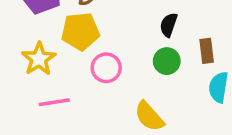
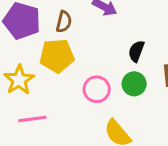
pink circle: (106, 68) -> (97, 89), moved

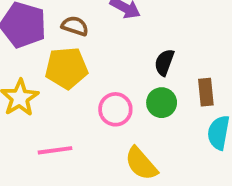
brown semicircle: (64, 22) -> (75, 26), turned -85
pink line: (32, 119) -> (55, 150), moved

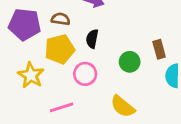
black semicircle: (164, 62) -> (92, 39), moved
pink circle: (115, 109) -> (85, 74), moved

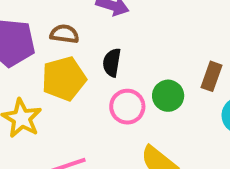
brown rectangle: (159, 49) -> (211, 76), turned 36
pink circle: (85, 74) -> (127, 107), moved

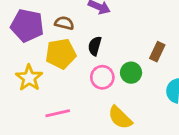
brown rectangle: (211, 76) -> (157, 52), moved

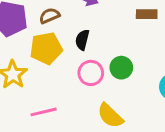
brown semicircle: (64, 23) -> (49, 16), turned -36
brown rectangle: (157, 52) -> (147, 14), moved, turned 66

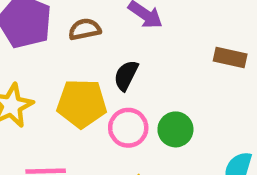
yellow pentagon: (46, 48) -> (82, 104), moved

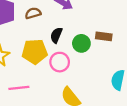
brown rectangle: (230, 57) -> (104, 36), moved
green circle: (175, 129) -> (81, 43), moved

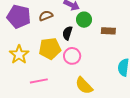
green circle: (81, 43) -> (84, 20), moved

